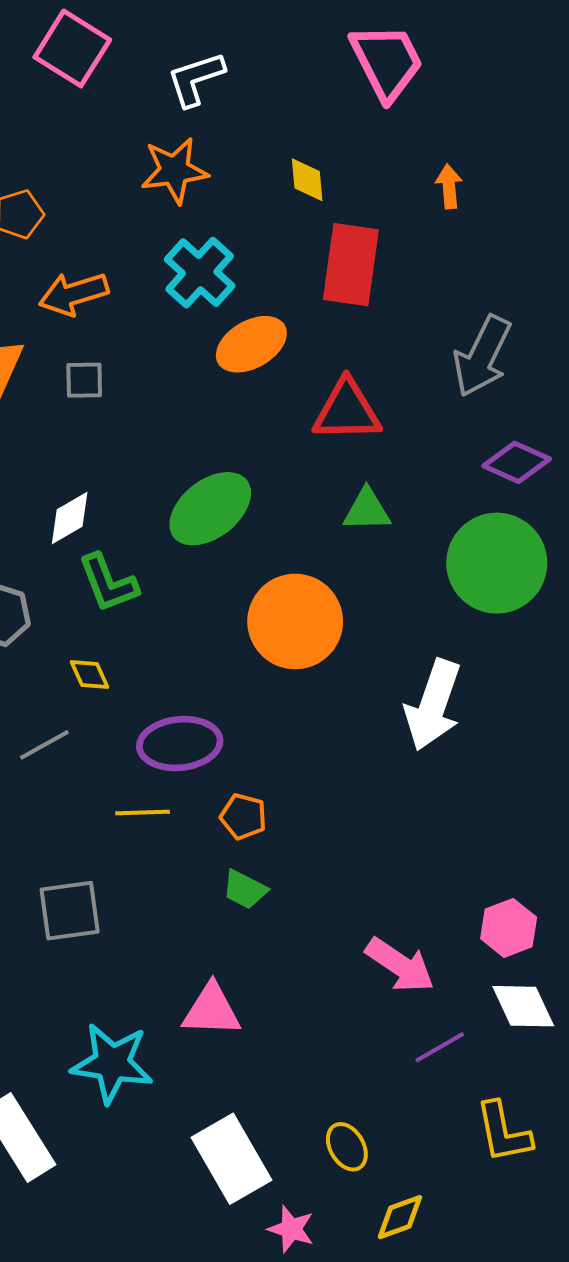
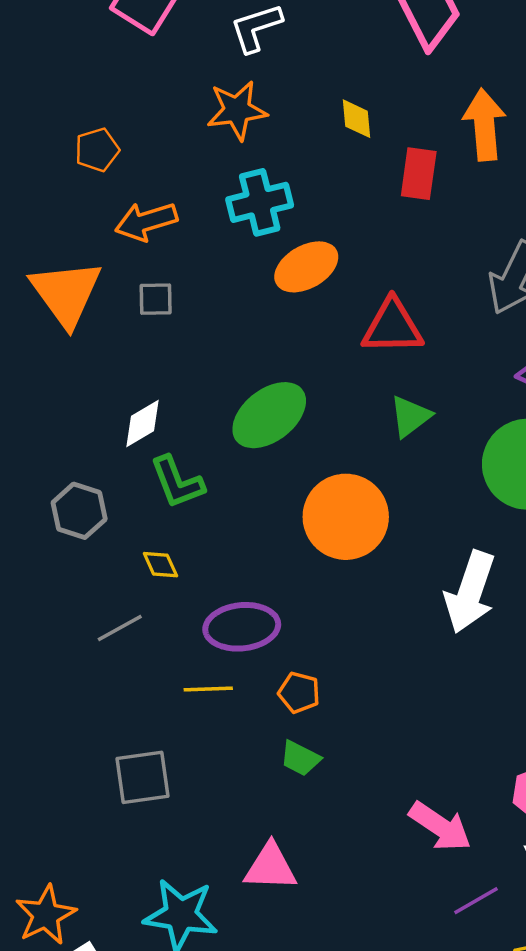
orange arrow: (449, 186) -> (484, 125), size x1.8
red rectangle: (351, 265) -> (419, 174), moved, size x0.7
cyan cross: (200, 273) -> (260, 202), turned 34
green triangle: (367, 510) -> (410, 416), turned -36

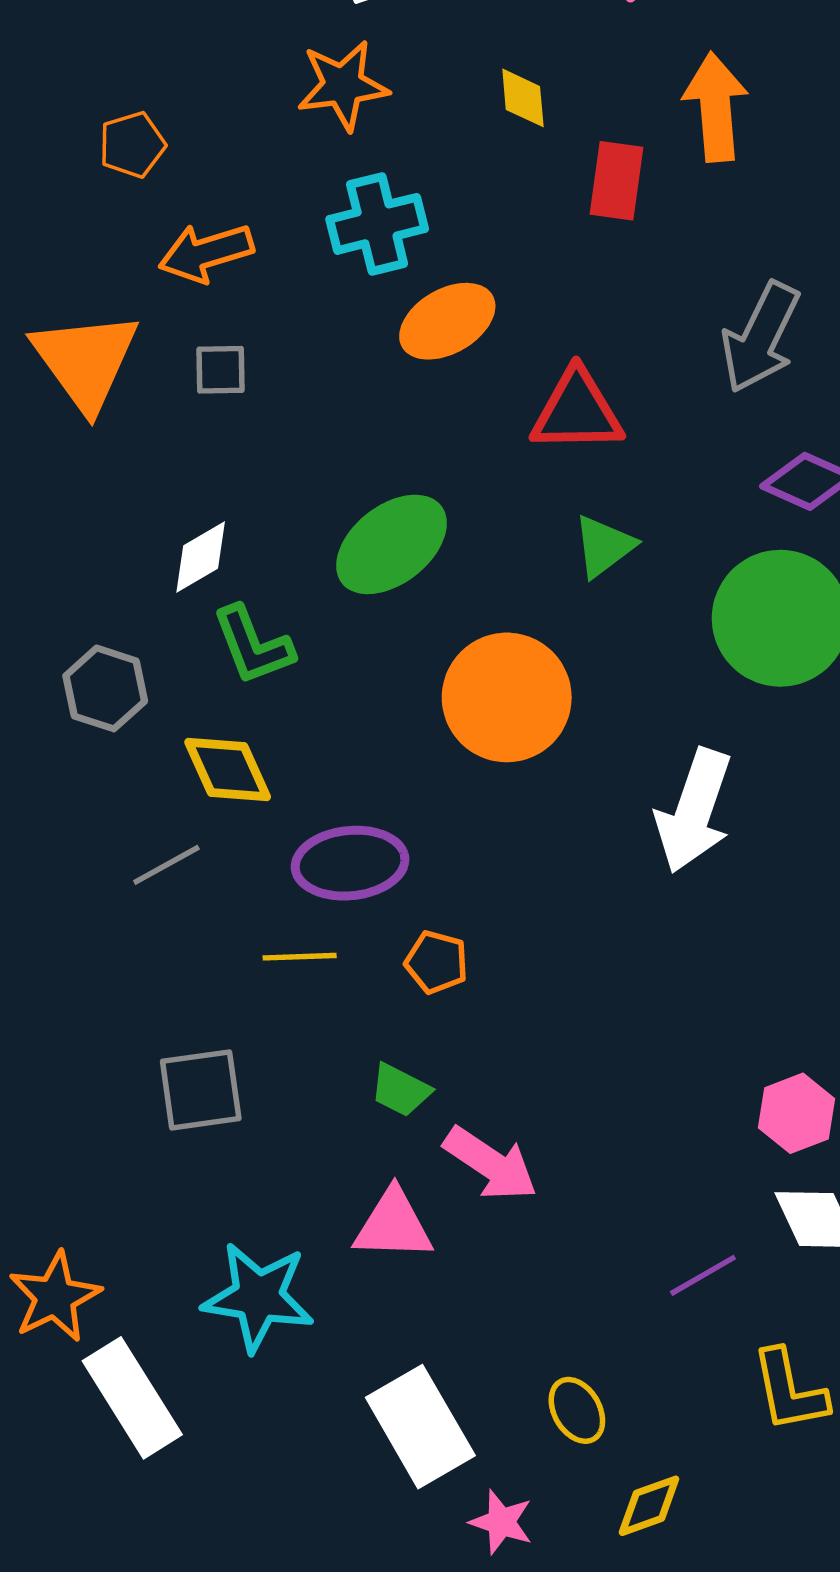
yellow diamond: (160, 565) -> (228, 769), size x1.6
green trapezoid: (300, 758) -> (400, 1090), moved
pink arrow: (440, 826) -> (490, 1164), moved

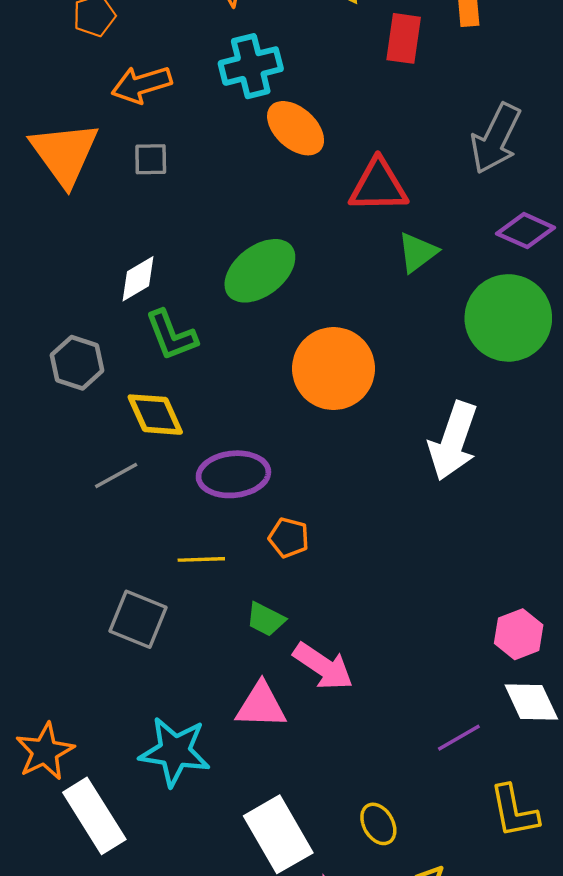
orange ellipse: (447, 321) -> (296, 128), turned 72
green triangle: (604, 546) -> (417, 252), moved
yellow line: (300, 957) -> (201, 559), moved
gray square: (201, 1090) -> (138, 619), turned 30

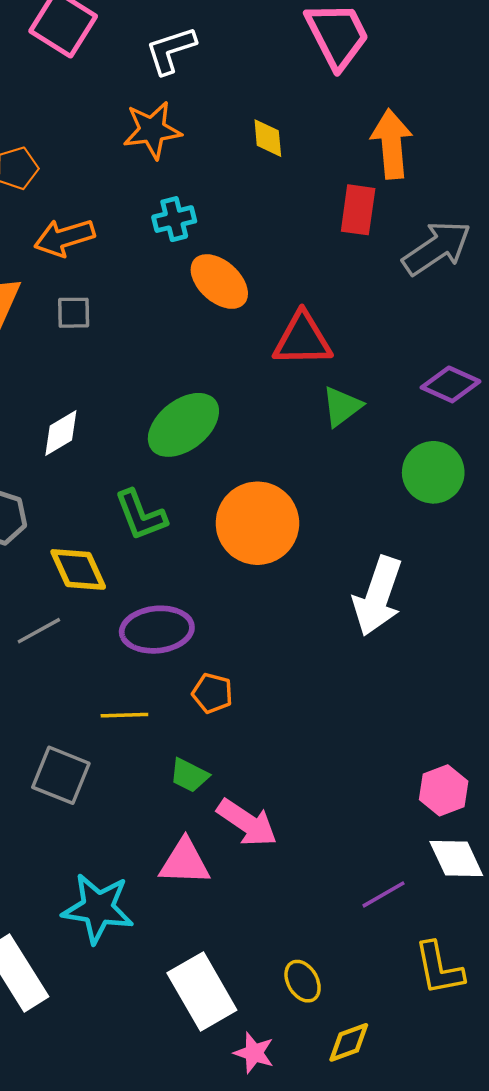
red rectangle: (404, 38) -> (358, 210), moved
cyan cross: (251, 66) -> (174, 219), size x0.7
gray arrow: (496, 139) -> (437, 248), moved, turned -150
green circle: (508, 318) -> (433, 472), size x0.7
green L-shape: (171, 335) -> (141, 515), moved

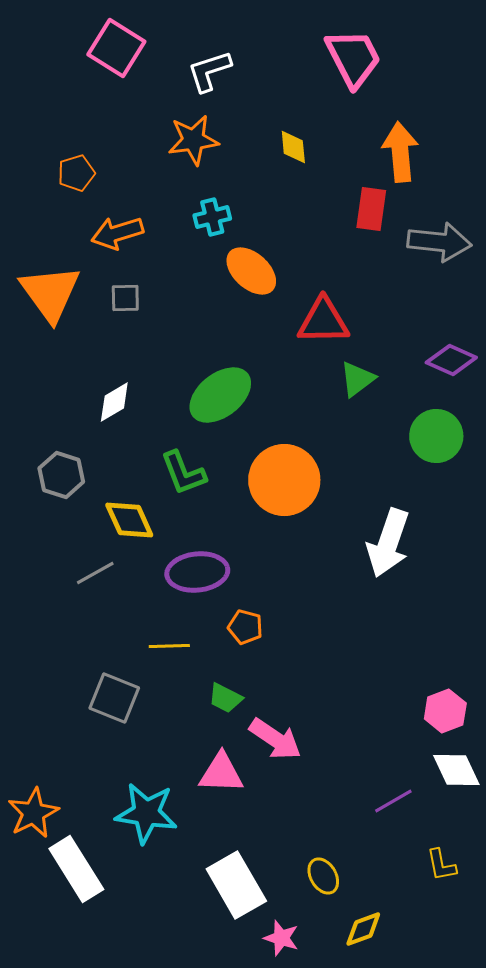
gray arrow: (437, 248) -> (439, 242), turned 40
yellow L-shape: (439, 968) -> (441, 865), size x0.7

